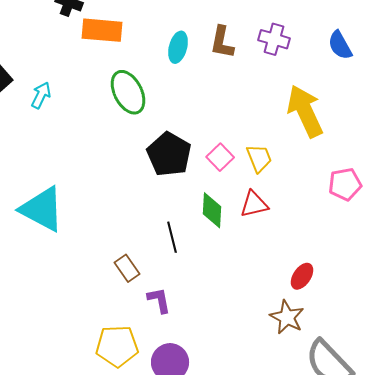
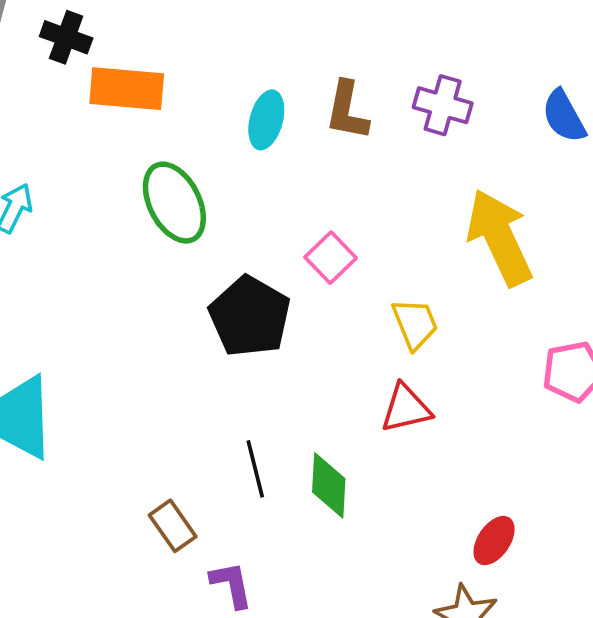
pink square: (220, 157) -> (331, 258), moved
green diamond: (212, 210) -> (329, 485), moved

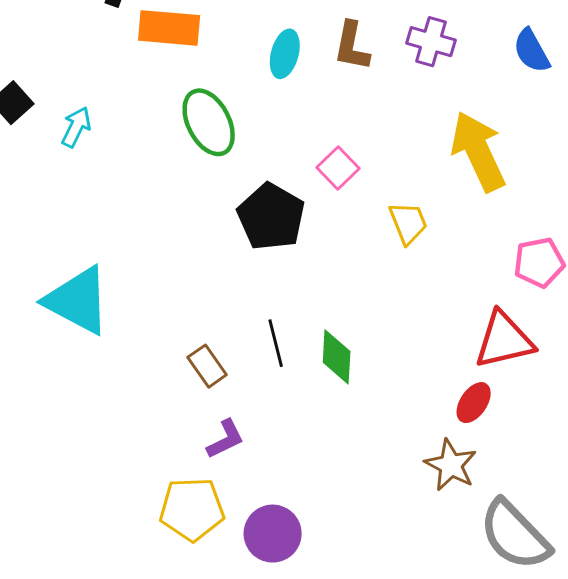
red triangle: (406, 408) -> (504, 340), moved, size x1.4
brown rectangle: (173, 526) -> (207, 366), moved
purple L-shape: (231, 585) -> (225, 439), moved, turned 75

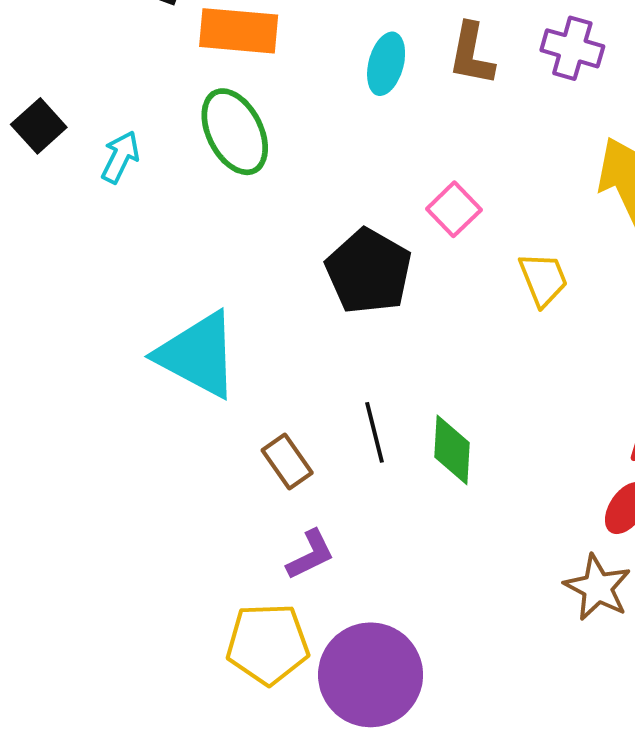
green ellipse: (209, 122) -> (235, 132), moved
cyan triangle: (78, 301) -> (198, 355), moved
purple circle: (273, 534) -> (371, 675), size x1.4

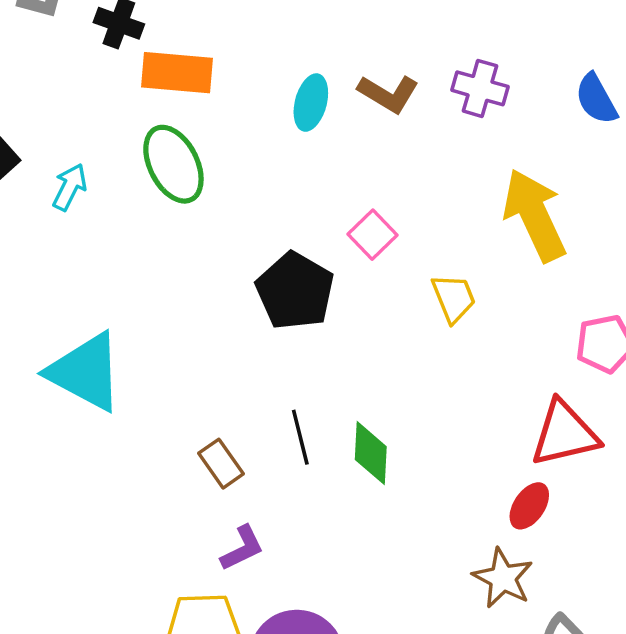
brown L-shape: (471, 54) -> (388, 94), turned -70
cyan triangle: (198, 355) -> (85, 372), moved

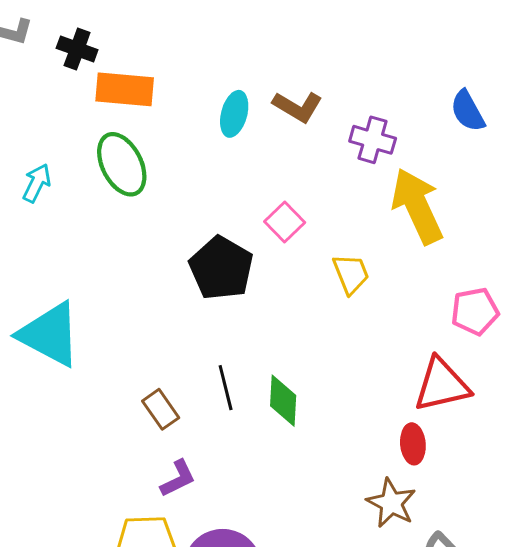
purple cross: (480, 88) -> (373, 140), moved
red ellipse: (529, 506) -> (413, 444), turned -39

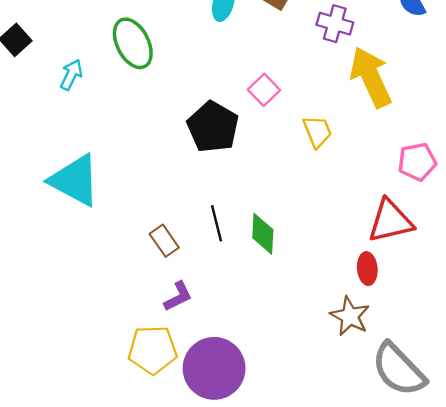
cyan arrow: (37, 183) -> (71, 75), moved

